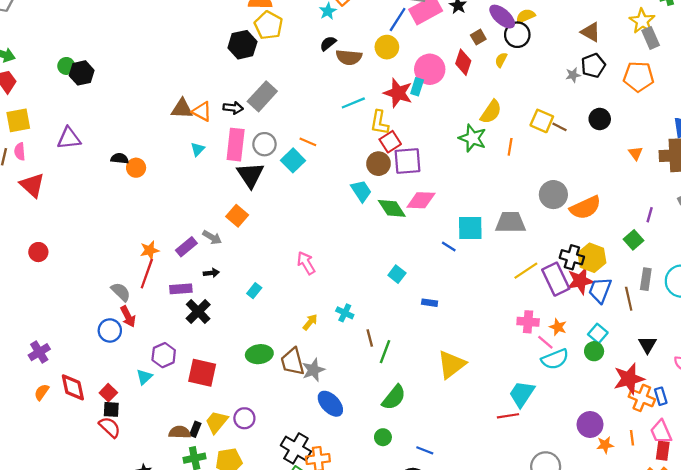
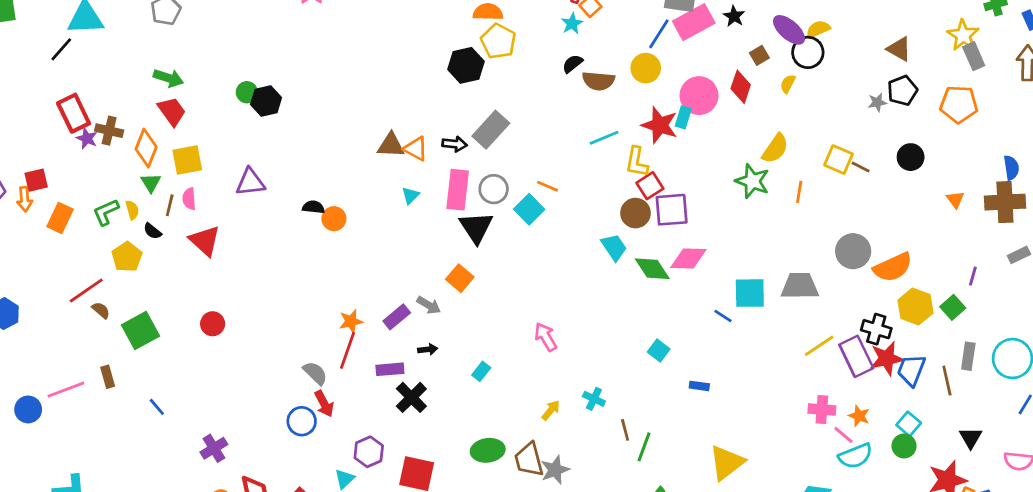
yellow hexagon: (592, 258) -> (915, 307), moved

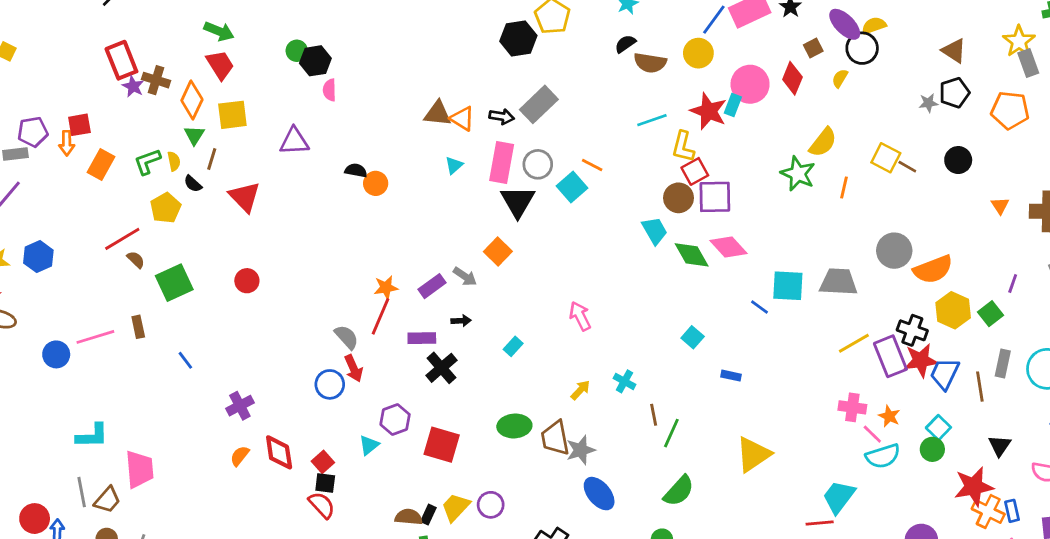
pink semicircle: (189, 199) -> (330, 90), moved
pink diamond: (688, 259) -> (729, 247), turned 42

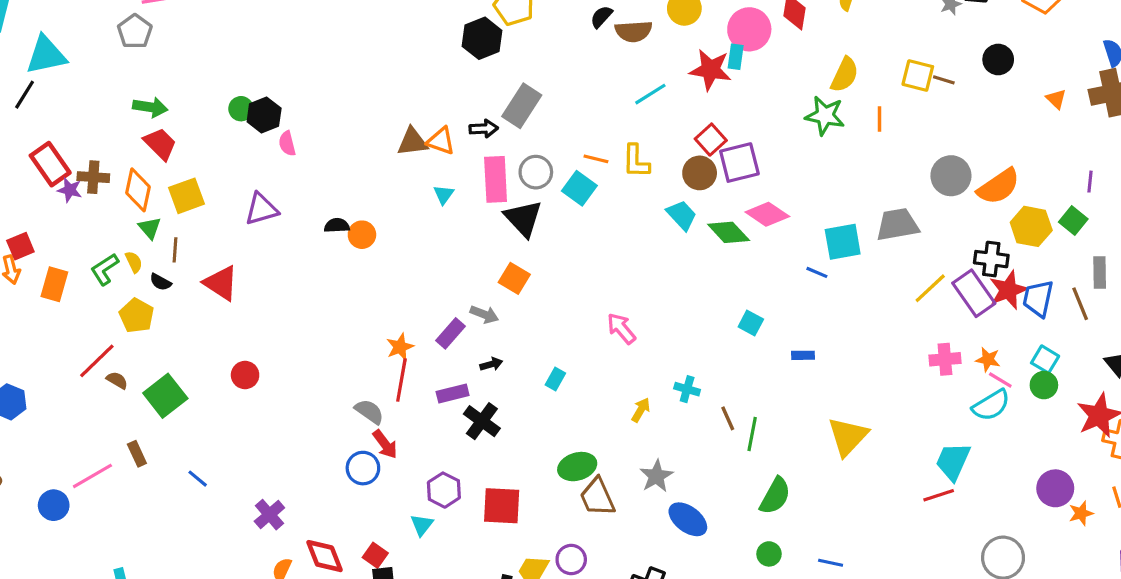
yellow L-shape: (683, 147) -> (636, 161), moved
pink line: (872, 434) -> (1000, 380), moved
brown trapezoid: (555, 438) -> (597, 497), moved

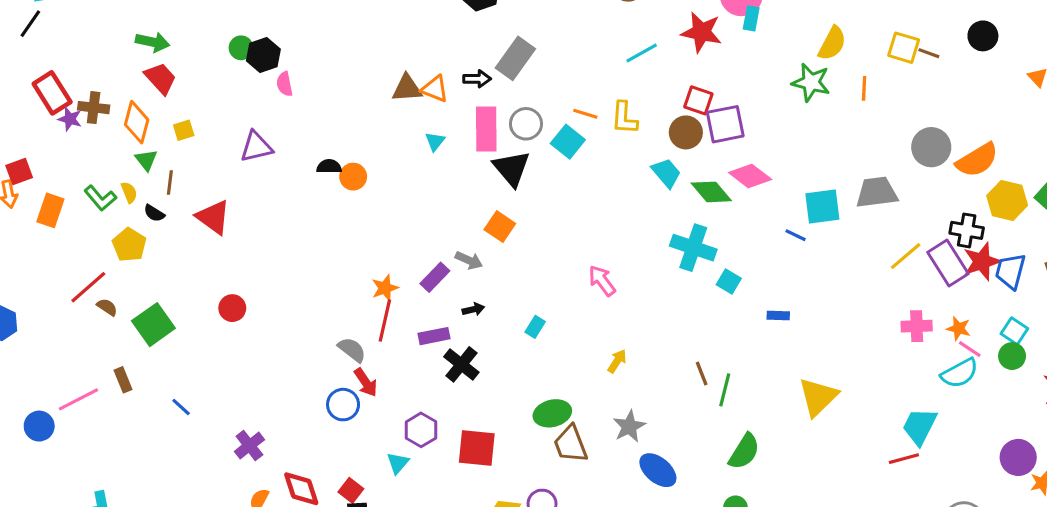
cyan rectangle: (736, 57) -> (751, 18), moved
red square: (711, 140) -> (698, 100), turned -32
yellow square: (186, 196) -> (184, 130), size x0.6
green L-shape: (105, 269) -> (100, 198), turned -100
cyan cross: (687, 389) -> (693, 248), moved, size x1.8

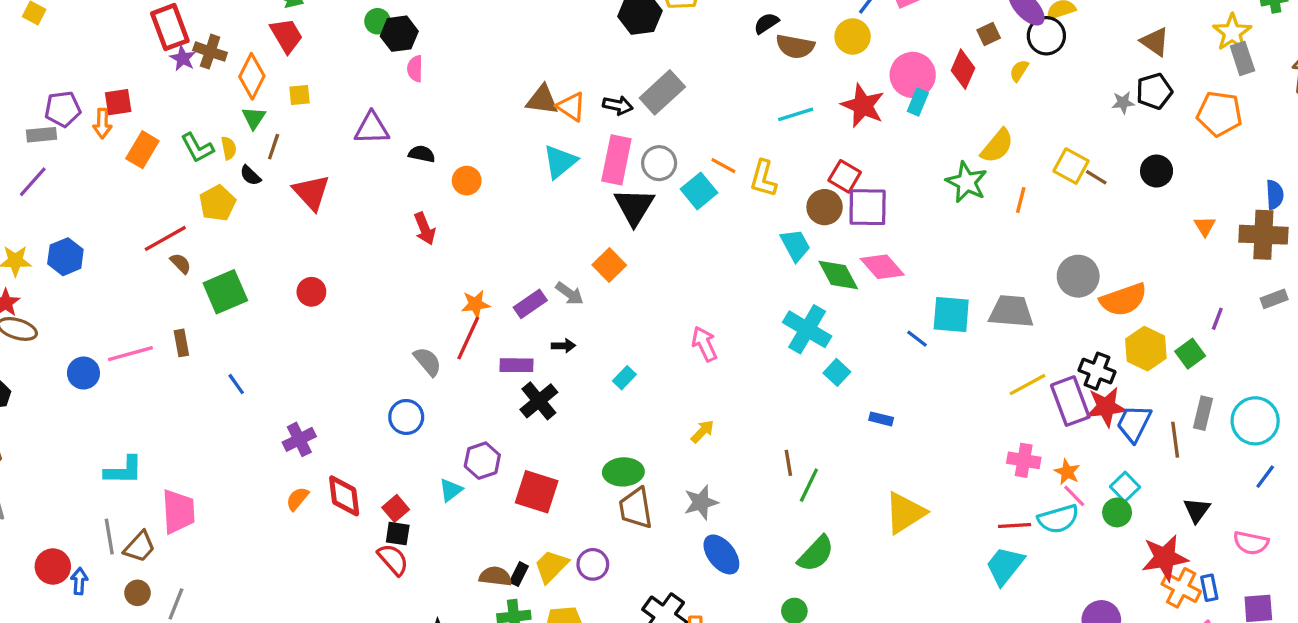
cyan triangle: (435, 141) -> (560, 162), size x1.6
black semicircle: (329, 166) -> (422, 154), moved
red arrow: (366, 382) -> (425, 229), moved
red line: (904, 459) -> (1015, 525), moved

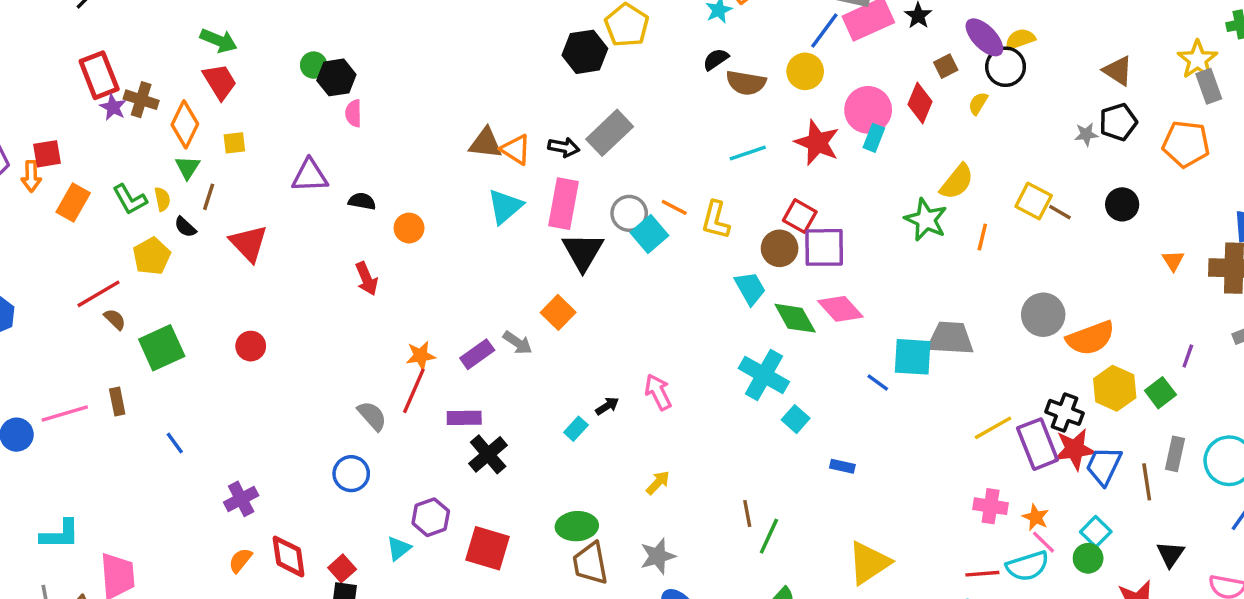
gray circle: (659, 163) -> (629, 213), moved
gray trapezoid: (1011, 311) -> (950, 338), moved
black arrow: (563, 346) -> (607, 406), moved, turned -30

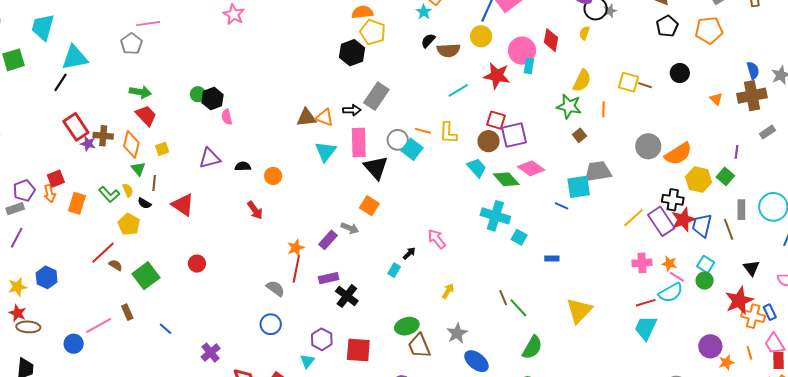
brown square: (946, 66) -> (579, 135), moved
gray star: (1086, 134) -> (610, 11), moved
green line: (769, 536) -> (518, 308), turned -55

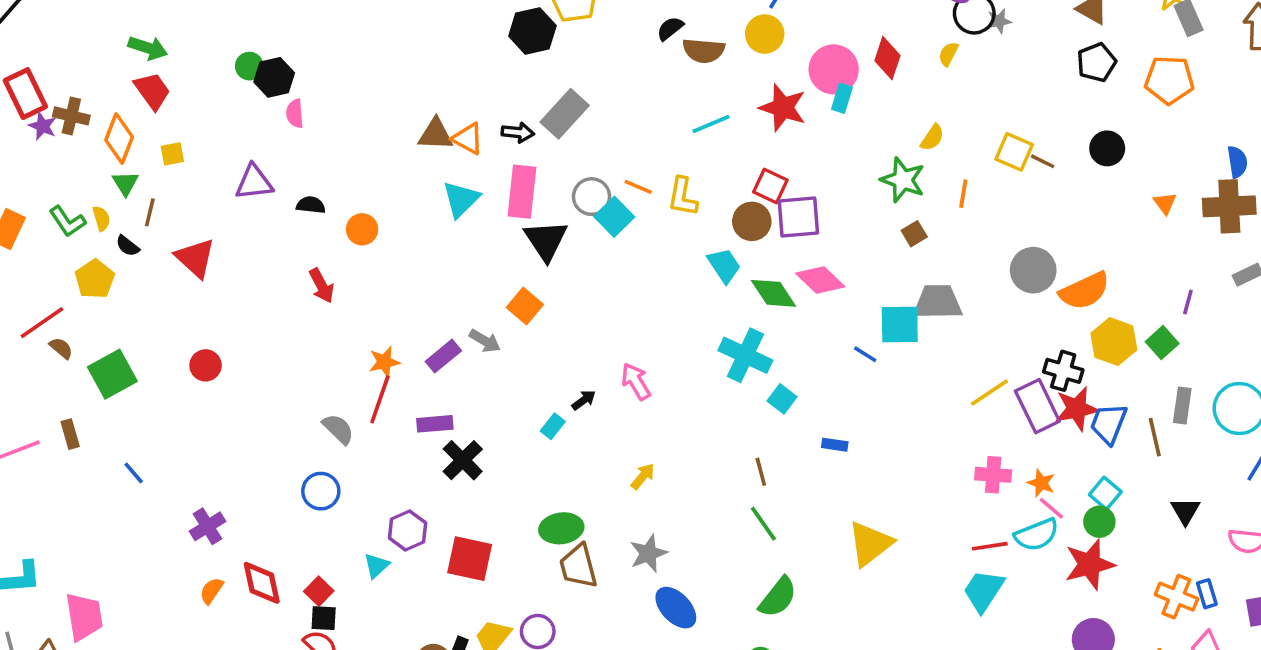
yellow semicircle: (582, 81) -> (932, 138), size x0.7
brown line: (503, 298) -> (761, 472), moved
red star: (739, 301) -> (1090, 564), moved

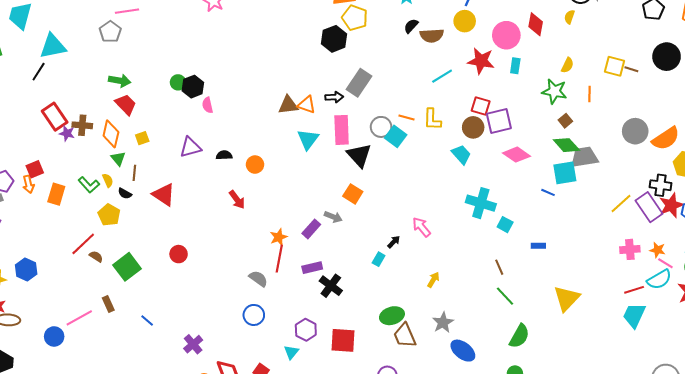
cyan rectangle: (842, 98) -> (515, 66), moved
black circle: (1107, 148) -> (667, 57), size x1.4
green diamond: (774, 293) -> (566, 145), moved

